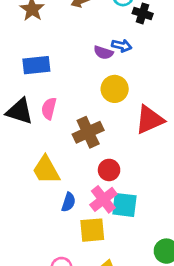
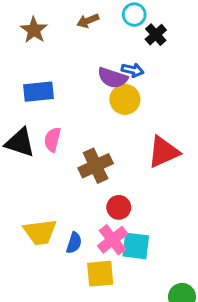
black cross: (143, 13) -> (156, 35), turned 30
purple semicircle: (103, 53) -> (113, 78), size x1.4
yellow circle: (115, 89) -> (125, 99), moved
yellow trapezoid: (46, 170) -> (40, 232), moved, turned -68

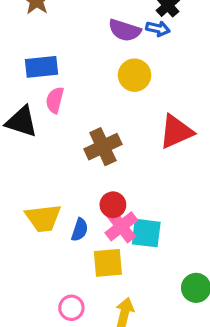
blue arrow: (133, 70) -> (158, 29), moved
purple semicircle: (113, 78) -> (125, 30), moved
pink semicircle: (52, 139) -> (55, 100), moved
red circle: (119, 207) -> (113, 205), moved

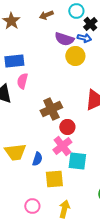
yellow circle: (135, 75) -> (75, 56), moved
red circle: (113, 205) -> (67, 127), moved
pink cross: (121, 226) -> (62, 146), moved

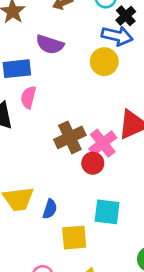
blue arrow: (84, 38) -> (117, 36), size x1.5
purple semicircle: (64, 39) -> (50, 44), moved
pink cross: (62, 146) -> (103, 143), moved

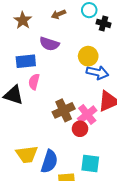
black cross: (126, 16) -> (104, 23), turned -32
blue arrow: (117, 36) -> (97, 73), moved
blue semicircle: (50, 209) -> (49, 162), size x1.6

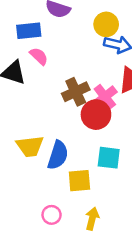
pink semicircle: (34, 82) -> (39, 56), turned 119
red circle: (80, 129) -> (96, 115), size x1.5

